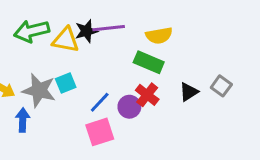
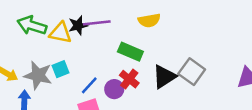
green arrow: (32, 31) -> (32, 25), turned 32
yellow semicircle: (159, 36) -> (149, 20), moved
gray square: (221, 86) -> (192, 72), size x1.5
black triangle: (189, 92) -> (164, 77), size x1.5

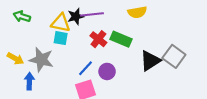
green arrow: (32, 25) -> (22, 16), moved, size x0.7
cyan square: (61, 69) -> (61, 38), moved, turned 32
red cross: (129, 79) -> (98, 39), moved

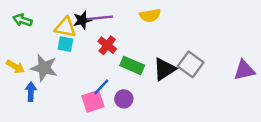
green rectangle: (121, 39) -> (132, 65), moved
blue line: (85, 68) -> (101, 87), moved
purple circle: (107, 71) -> (124, 99), moved

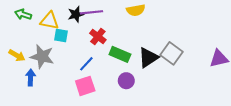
yellow triangle: (65, 27) -> (49, 21), moved
blue line: (101, 87) -> (86, 64), moved
purple circle: (124, 99) -> (126, 81), moved

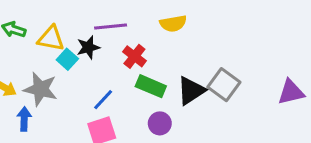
black star: (76, 14) -> (88, 47), moved
cyan square: (61, 35) -> (67, 59), turned 32
red cross: (98, 36) -> (134, 56), moved

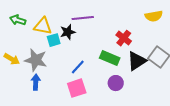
yellow semicircle: (173, 24) -> (154, 16), moved
red cross: (134, 56) -> (124, 38), moved
cyan square: (67, 59) -> (54, 40), turned 32
blue arrow: (24, 119) -> (36, 82), moved

